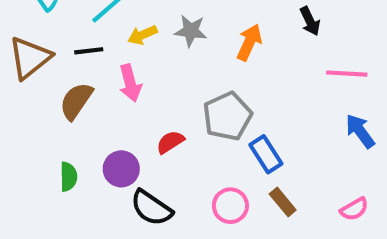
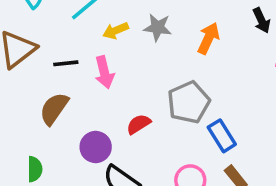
black line: (89, 51) -> (66, 63), moved
brown semicircle: (76, 101) -> (54, 109), moved
green semicircle: (68, 177) -> (35, 169), moved

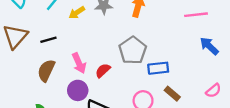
pink arrow: (104, 72) -> (79, 63), moved
blue rectangle: (222, 136) -> (158, 68), turned -54

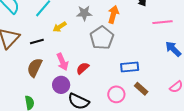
yellow arrow: (77, 13) -> (60, 27), moved
gray pentagon: (133, 50) -> (102, 38), moved

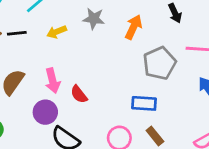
gray pentagon: (102, 38) -> (160, 63), moved
black line: (37, 41) -> (17, 33), moved
red semicircle: (83, 68) -> (79, 94), turned -96

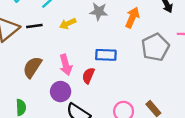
red semicircle: (79, 94) -> (88, 76), turned 63
blue rectangle: (144, 103) -> (106, 55), moved

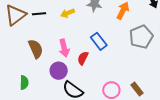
blue rectangle: (106, 55) -> (99, 41), turned 48
brown semicircle: (32, 67) -> (36, 49), turned 120

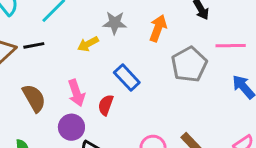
yellow arrow: (68, 13) -> (88, 44), moved

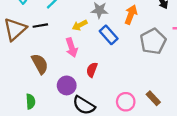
blue rectangle: (127, 78) -> (109, 35), moved
pink arrow: (76, 93) -> (72, 48), moved

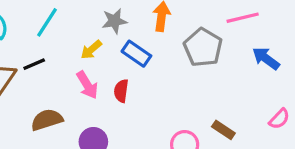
brown semicircle: (40, 64) -> (47, 120), turned -65
red semicircle: (92, 70) -> (121, 91), moved

